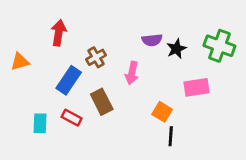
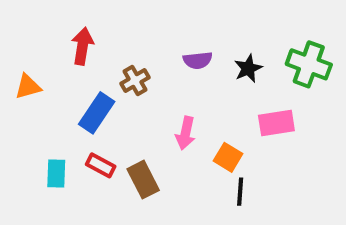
purple semicircle: (152, 40) -> (198, 60), moved
pink arrow: (132, 73) -> (186, 133), moved
brown rectangle: (102, 102) -> (143, 180), moved

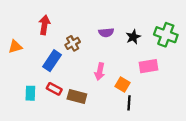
brown rectangle: (143, 180) -> (77, 96), turned -48

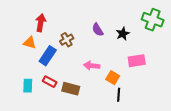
purple semicircle: (106, 33) -> (98, 30), turned 64
green cross: (166, 35) -> (153, 20), moved
orange triangle: (15, 47) -> (30, 43), moved, turned 32
pink arrow: (100, 72) -> (92, 66), turned 84

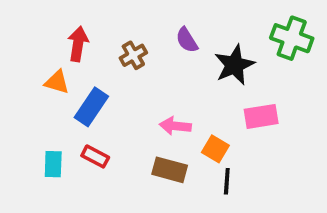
purple semicircle: (98, 30) -> (187, 40), moved
black star: (123, 34) -> (234, 65), size x1.5
brown cross: (67, 40) -> (133, 55), moved
brown rectangle: (71, 89) -> (170, 170), moved

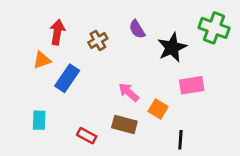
orange triangle: (57, 82) -> (42, 60), turned -36
pink arrow: (175, 126) -> (129, 92), turned 35
red rectangle: (95, 156) -> (87, 136), moved
black line: (227, 181) -> (180, 140), moved

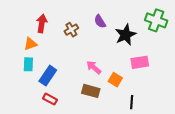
blue rectangle: (67, 78) -> (48, 76), moved
cyan rectangle: (39, 120) -> (28, 64), moved
red rectangle: (87, 136) -> (50, 99), moved

